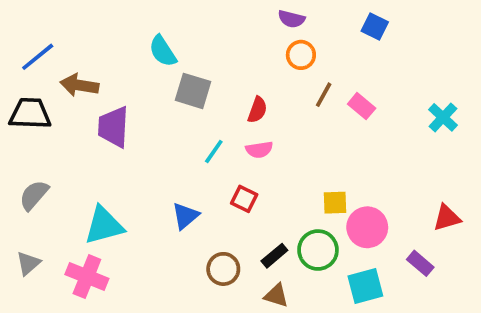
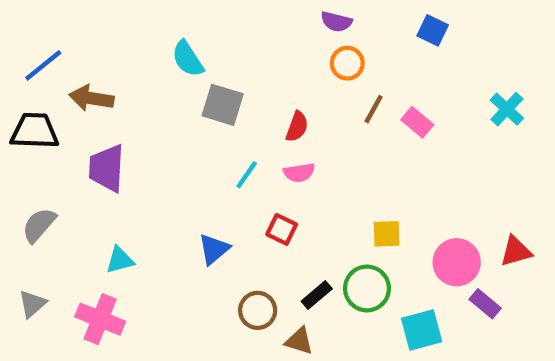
cyan cross: (443, 117) -> (507, 109), moved
purple trapezoid: (113, 127) -> (107, 168), moved
cyan triangle: (104, 225) -> (120, 260), size x0.6
pink circle: (367, 227) -> (457, 262), moved
brown triangle: (276, 295) -> (299, 341), moved

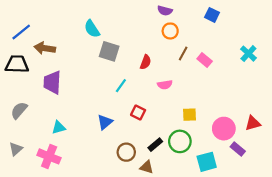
pink semicircle: (299, 173) -> (165, 85), moved

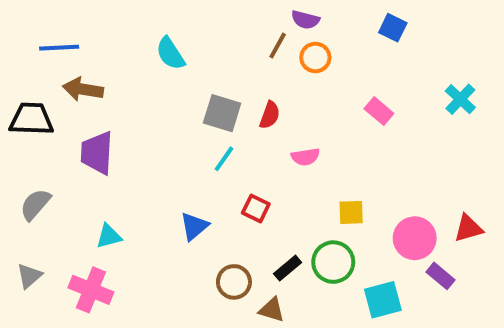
blue line: (21, 32) -> (59, 48), moved, turned 36
gray square: (109, 51) -> (222, 113), moved
brown line: (183, 54) -> (278, 46), moved

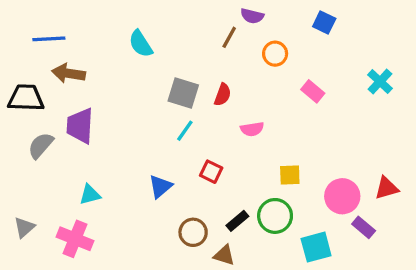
orange circle: (315, 57) -> (275, 54), moved
gray semicircle: (35, 204) -> (41, 145), moved

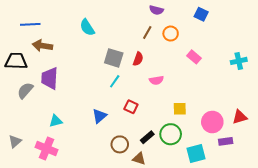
brown line: (229, 37) -> (147, 33), moved
cyan cross: (380, 82) -> (239, 61), moved, turned 35
purple rectangle: (364, 227) -> (226, 141), turned -48

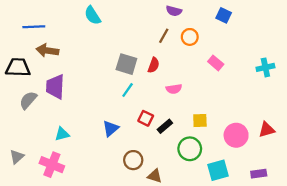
cyan semicircle: (87, 27) -> (93, 15), moved
black rectangle: (147, 137) -> (165, 126), moved
purple rectangle: (226, 141) -> (259, 174), moved

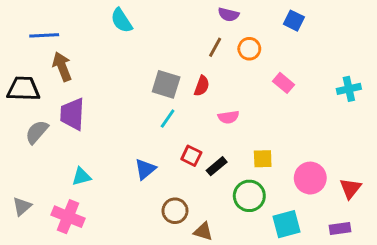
brown arrow: (47, 50) -> (62, 67), turned 60
red triangle: (267, 130) -> (350, 188), moved, turned -36

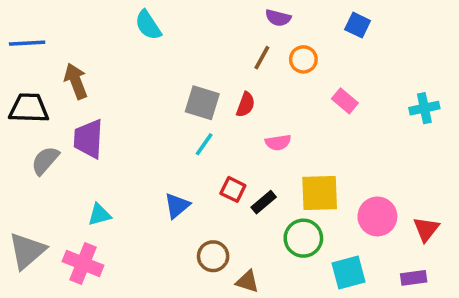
blue line: (44, 35) -> (27, 43), moved
yellow square: (263, 159) -> (320, 193), size x1.6
gray triangle: (22, 206) -> (27, 251), size x1.6

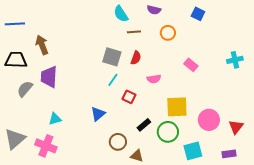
cyan semicircle: (148, 25) -> (121, 14), moved
brown line: (262, 58) -> (134, 32), moved, turned 56
pink rectangle: (345, 101) -> (191, 65), moved
red square: (233, 189) -> (129, 97), moved
black rectangle: (264, 202) -> (144, 125), moved

